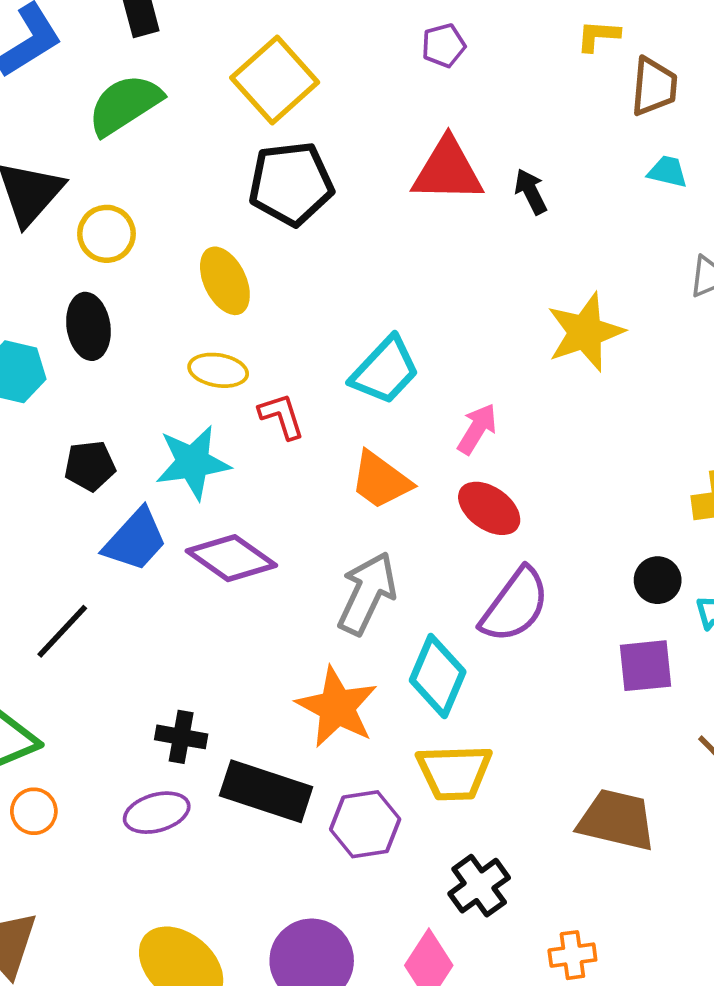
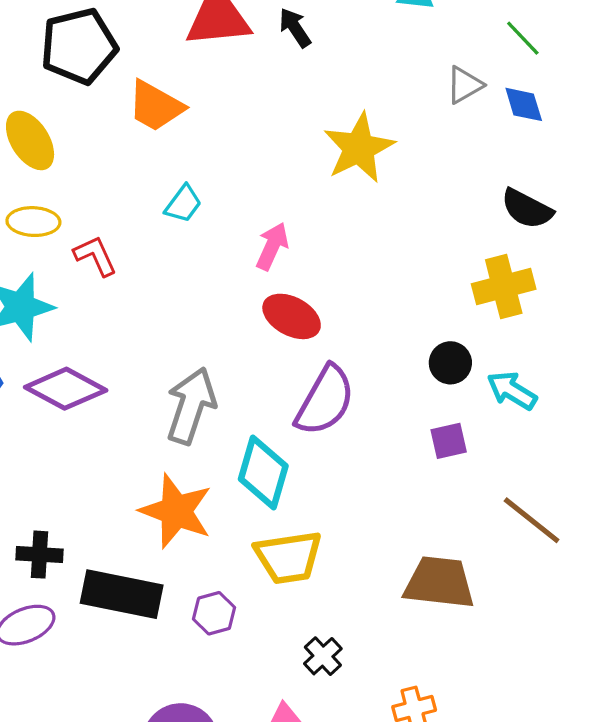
cyan trapezoid: (385, 370) -> (183, 204), size x0.6
orange trapezoid: (381, 480) -> (156, 106), moved
purple square: (645, 666) -> (449, 441), size x0.7
purple hexagon: (365, 824) -> (214, 613), size x0.7
black cross: (479, 886) -> (323, 656), size x0.7

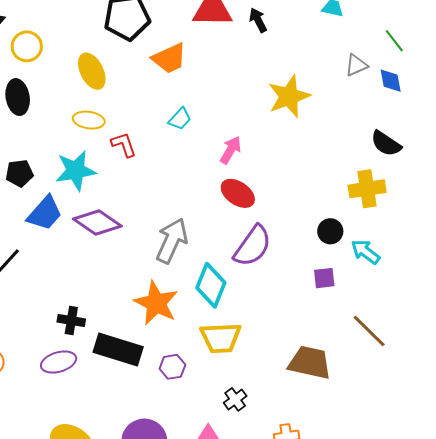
orange trapezoid: (156, 106) -> (169, 58), turned -60

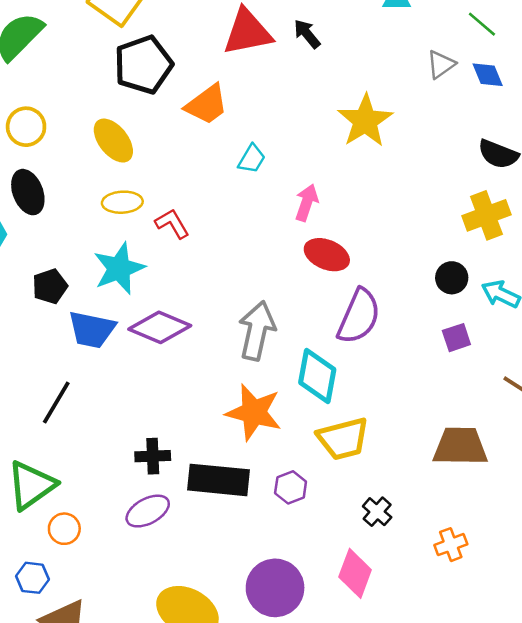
cyan trapezoid: (180, 119) -> (252, 159), moved
blue trapezoid: (45, 213) -> (92, 330), turned 72

